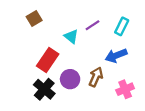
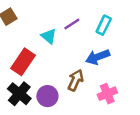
purple circle: (70, 79) -> (47, 96), moved

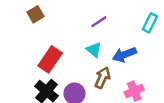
cyan rectangle: (104, 25) -> (150, 23), moved
cyan triangle: (49, 36) -> (94, 50), moved

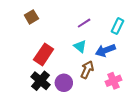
cyan rectangle: (150, 23) -> (118, 26), moved

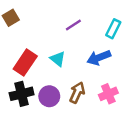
cyan triangle: (80, 46) -> (58, 59), moved
brown arrow: (87, 70) -> (77, 93), moved
black cross: (41, 81) -> (22, 94), turned 36

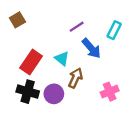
blue arrow: (99, 58) -> (91, 48), moved, turned -110
brown arrow: (77, 93) -> (75, 78), moved
black cross: (22, 94) -> (28, 92), turned 30

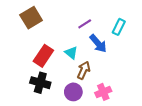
brown square: (17, 20) -> (31, 18), size x1.5
pink cross: (110, 92) -> (103, 92), moved
purple circle: (54, 94) -> (73, 92), moved

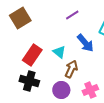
purple line: (85, 24) -> (72, 15), moved

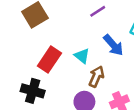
black cross: (29, 81) -> (33, 91), moved

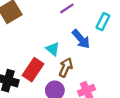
red rectangle: (49, 60) -> (33, 70), moved

